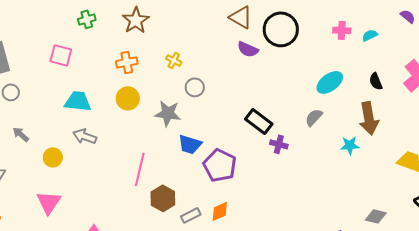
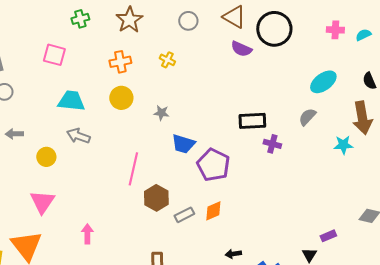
gray circle: (195, 87) -> (188, 21), moved
gray star: (168, 113) -> (161, 113), size x0.6
black rectangle: (259, 121) -> (252, 121), turned -40
gray arrow: (21, 134) -> (14, 134), turned -42

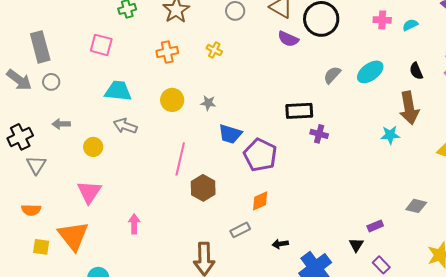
yellow circle: (121, 98) -> (172, 100), moved
gray semicircle: (307, 117) -> (332, 75), moved
gray rectangle: (184, 215) -> (240, 230), moved

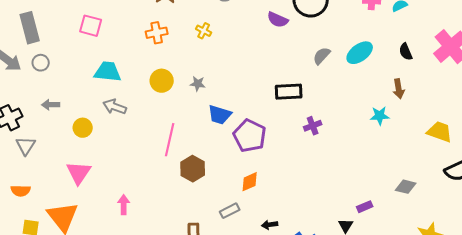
brown arrow: (409, 108) -> (399, 89), size x0.6
purple cross: (319, 134) -> (313, 126), moved, turned -36

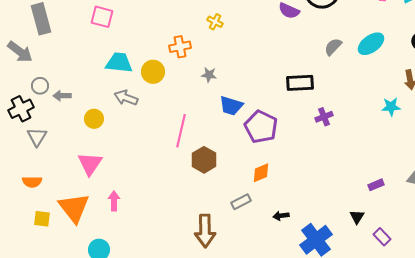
orange cross: (157, 33) -> (180, 47), moved
gray circle: (41, 63) -> (40, 86), moved
yellow circle: (162, 81) -> (153, 72), moved
pink arrow: (124, 205) -> (114, 201), moved
purple rectangle: (365, 207) -> (376, 185), moved

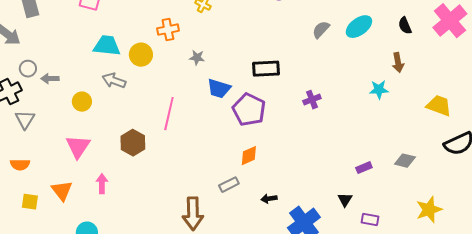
black rectangle: (300, 83) -> (266, 69), moved
brown hexagon: (204, 160) -> (133, 143), moved
orange triangle: (74, 208) -> (62, 191), size x0.7
purple rectangle: (382, 237) -> (370, 220), turned -36

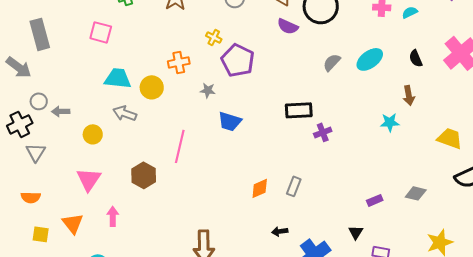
black rectangle: (266, 69) -> (299, 110), moved
purple pentagon: (249, 110) -> (238, 60), moved
gray rectangle: (229, 185) -> (294, 186), moved, turned -42

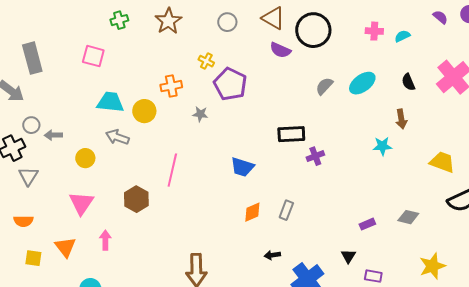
blue trapezoid: (230, 121) -> (242, 167), moved

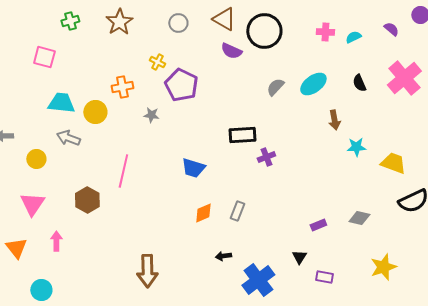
purple semicircle: (440, 17) -> (391, 29), moved
brown arrow: (401, 119) -> (334, 120), moved
cyan star: (382, 146) -> (356, 147), moved

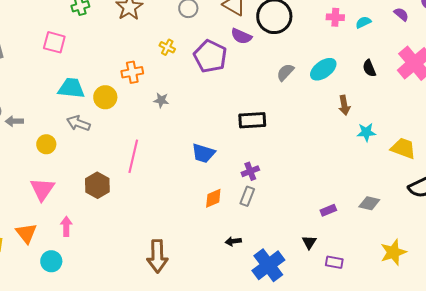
purple pentagon: (181, 85) -> (210, 56), moved
purple cross: (266, 157) -> (250, 171), moved
cyan circle: (41, 290) -> (51, 261), moved

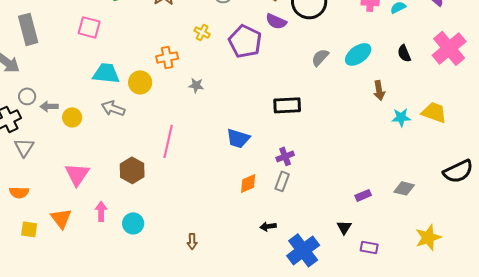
yellow circle: (46, 144) -> (72, 117), moved
yellow trapezoid: (403, 148) -> (434, 112), moved
brown arrow: (157, 256) -> (192, 241), size x0.5
cyan circle: (51, 261) -> (133, 223), moved

